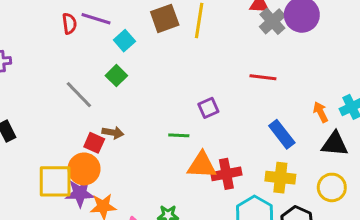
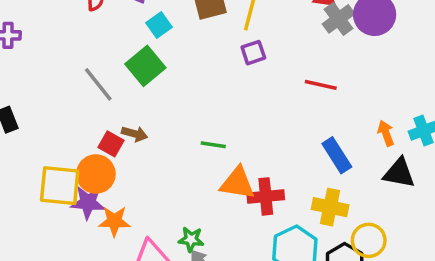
green square: (116, 76) -> (145, 66), size x1.5
purple square: (208, 108) -> (253, 53), moved
yellow circle: (332, 187) -> (369, 240), moved

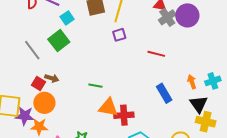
black triangle: (399, 173) -> (199, 104), turned 42
orange circle: (96, 174) -> (44, 103), moved
yellow cross: (330, 207) -> (206, 122), moved

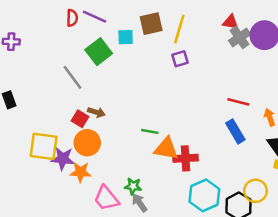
cyan square: (67, 18) -> (126, 37), moved, turned 32
green square: (59, 41) -> (99, 52), moved
red line: (156, 54) -> (238, 102), moved
green line: (95, 86) -> (150, 131), moved

